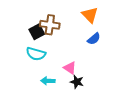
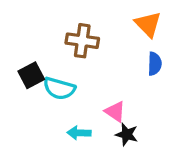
black square: (37, 32) -> (31, 75), moved
blue semicircle: (94, 39) -> (155, 64), turned -48

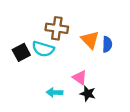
orange triangle: (148, 24) -> (90, 40), moved
cyan semicircle: (59, 88) -> (43, 49), moved

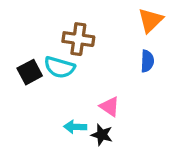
orange triangle: (90, 40) -> (150, 20), moved, turned 30
black star: (88, 94) -> (102, 135), moved

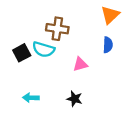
pink triangle: (110, 107) -> (80, 64), moved, turned -49
cyan arrow: (75, 127) -> (31, 98), moved

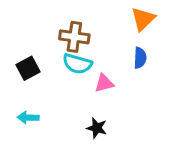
cyan semicircle: (43, 49) -> (77, 64), moved
cyan arrow: (31, 98) -> (28, 118), moved

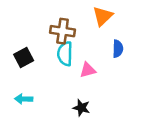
orange triangle: (143, 19) -> (103, 16), moved
cyan semicircle: (77, 64) -> (65, 54), turned 75

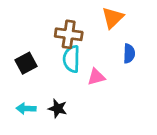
black star: (81, 108) -> (58, 108), moved

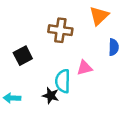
cyan semicircle: (71, 59) -> (63, 81), moved
cyan arrow: (26, 108) -> (12, 98), moved

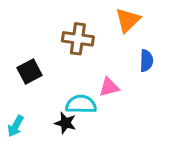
cyan semicircle: (63, 81) -> (81, 104), turned 90
cyan arrow: (12, 98) -> (16, 126), turned -63

